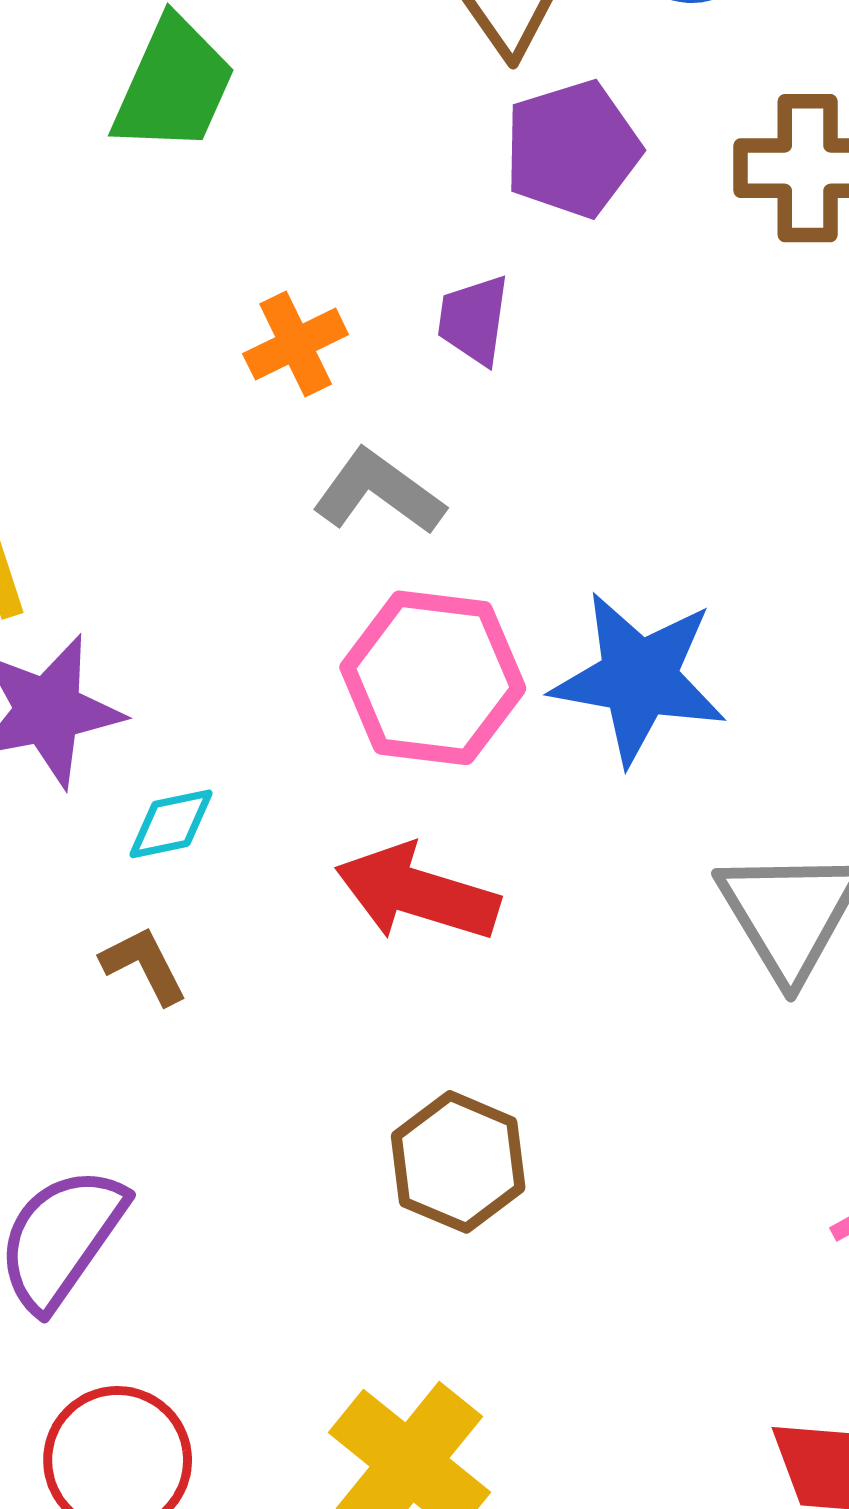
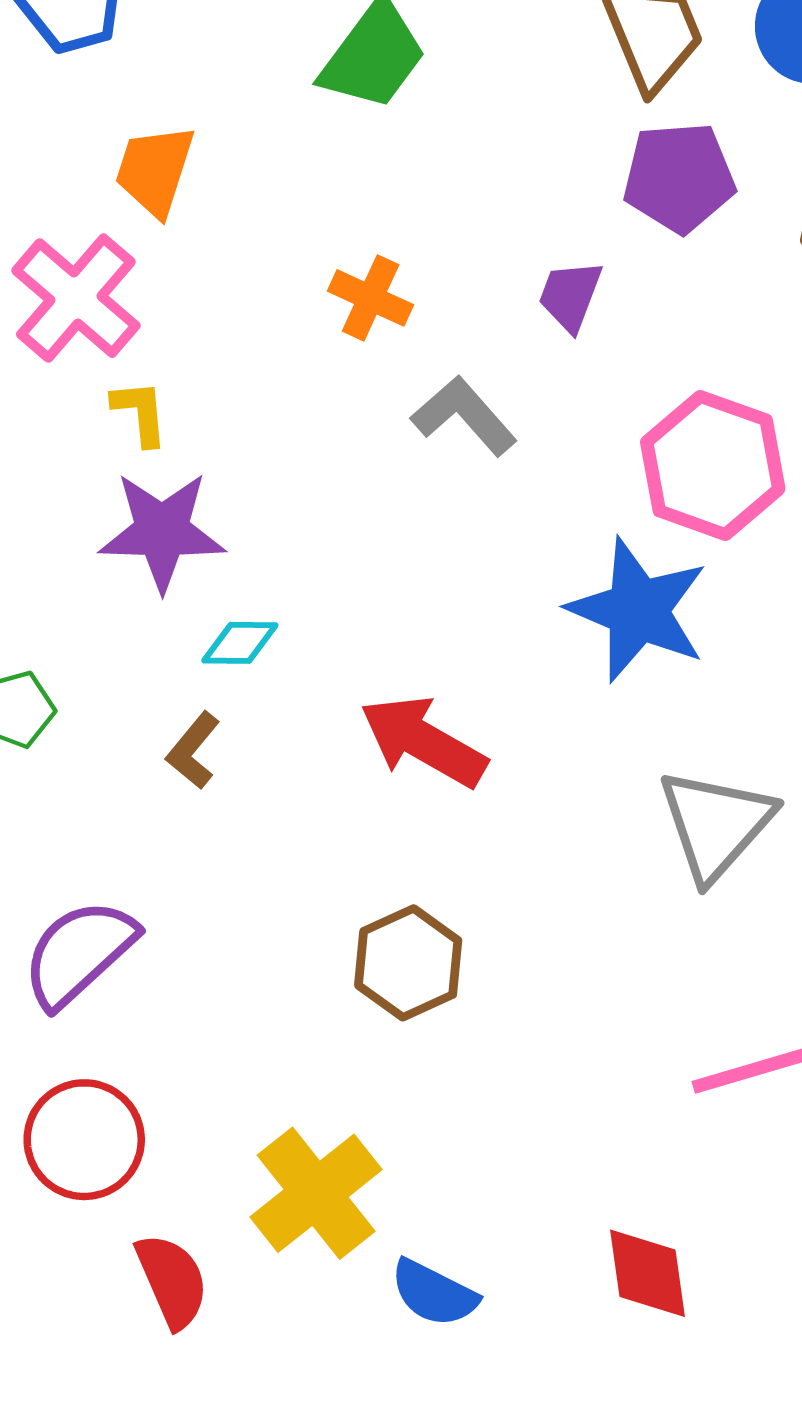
orange cross: (296, 344) -> (371, 298), moved, turned 38
pink hexagon: (433, 678) -> (713, 465), moved
brown L-shape: (144, 965) -> (193, 751), turned -126

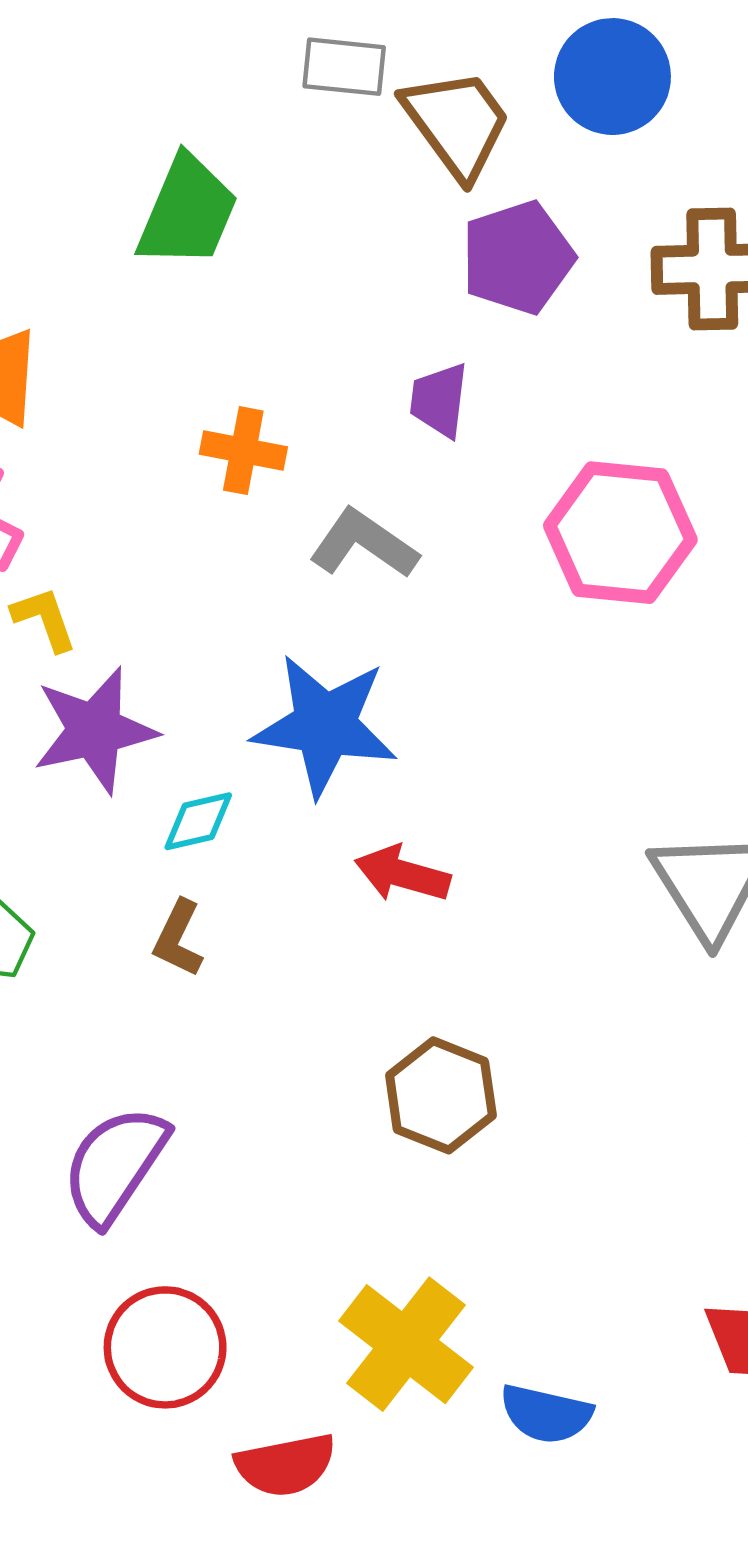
blue star: (638, 610) -> (325, 725), moved
red arrow: (423, 741) -> (402, 874), size x0.7
red semicircle: (172, 1281) -> (286, 1465), turned 116

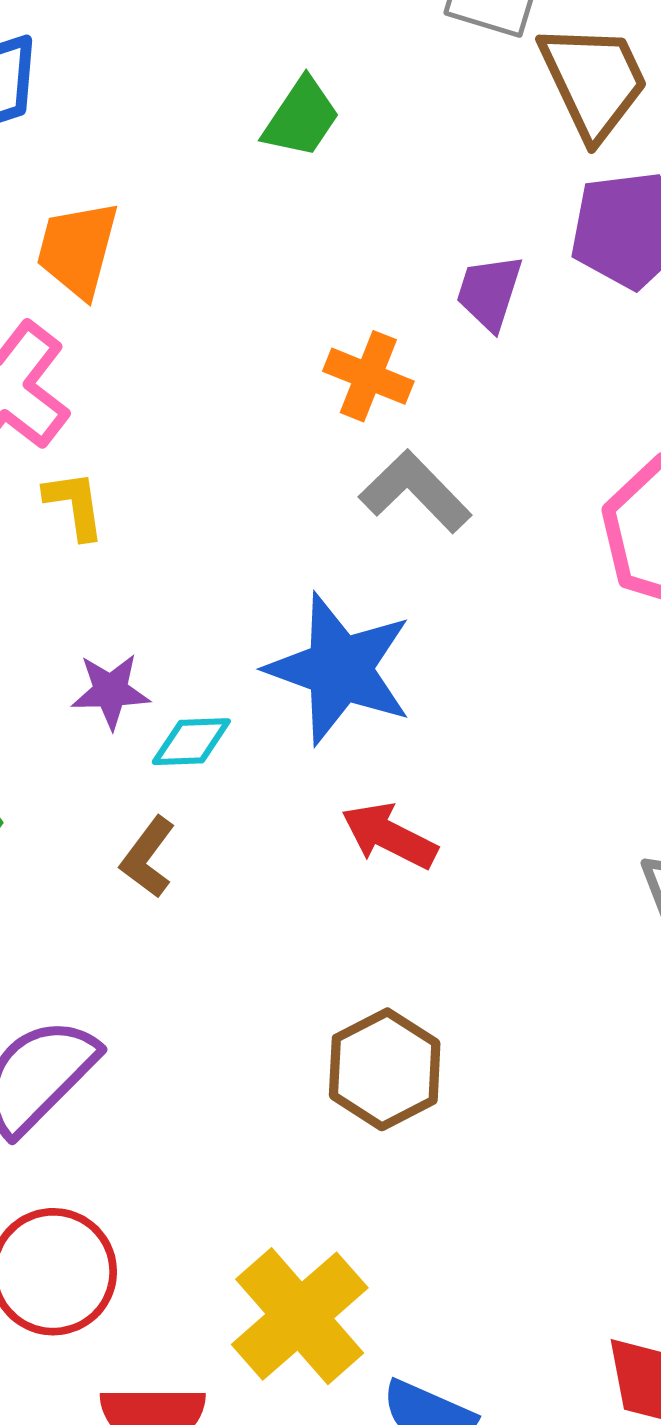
green trapezoid: (188, 212) -> (301, 118), size x0.7
purple trapezoid: (439, 400) -> (489, 292), moved
orange cross: (243, 451) -> (368, 376), moved
purple star: (95, 730) -> (111, 691), moved, size x0.6

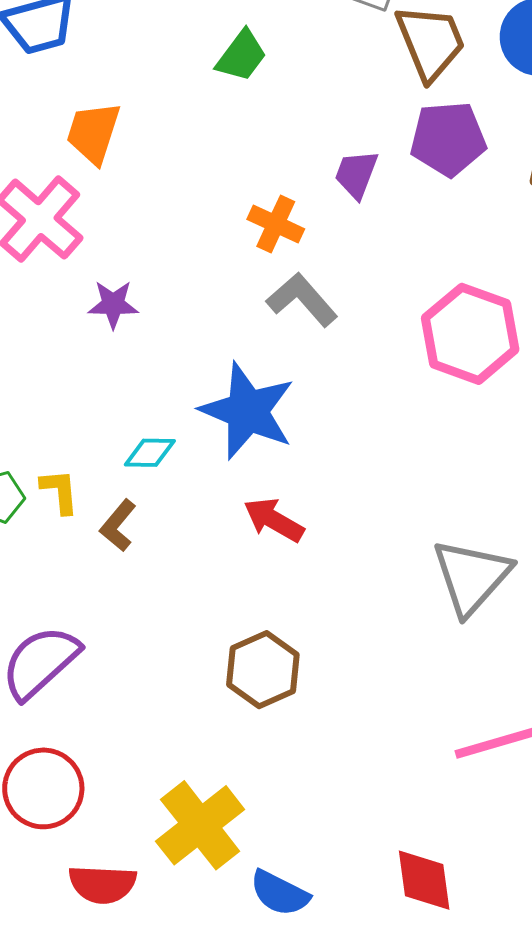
yellow L-shape: (75, 505) -> (60, 491), moved
purple star: (111, 691) -> (113, 304), moved

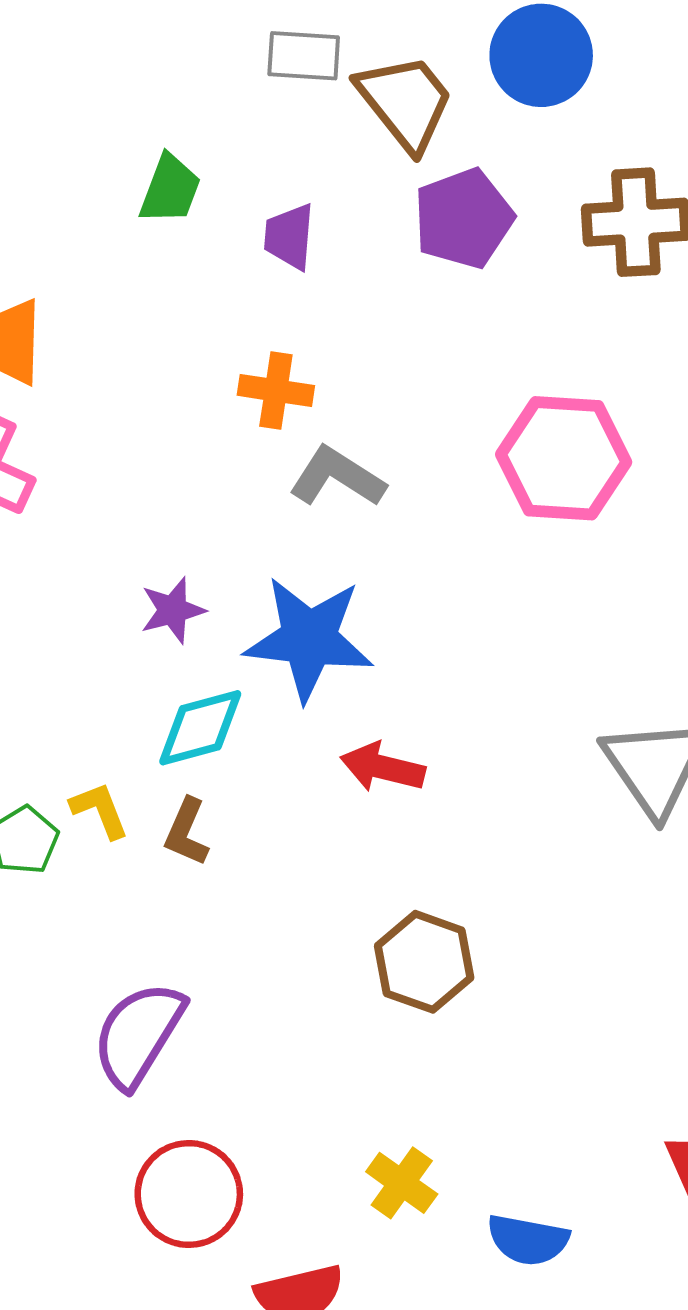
purple trapezoid: (356, 174) -> (289, 237), moved
purple star: (113, 304) -> (173, 610), moved
cyan diamond: (150, 453) -> (200, 728), size x1.4
yellow cross: (200, 825) -> (402, 1183), size x0.6

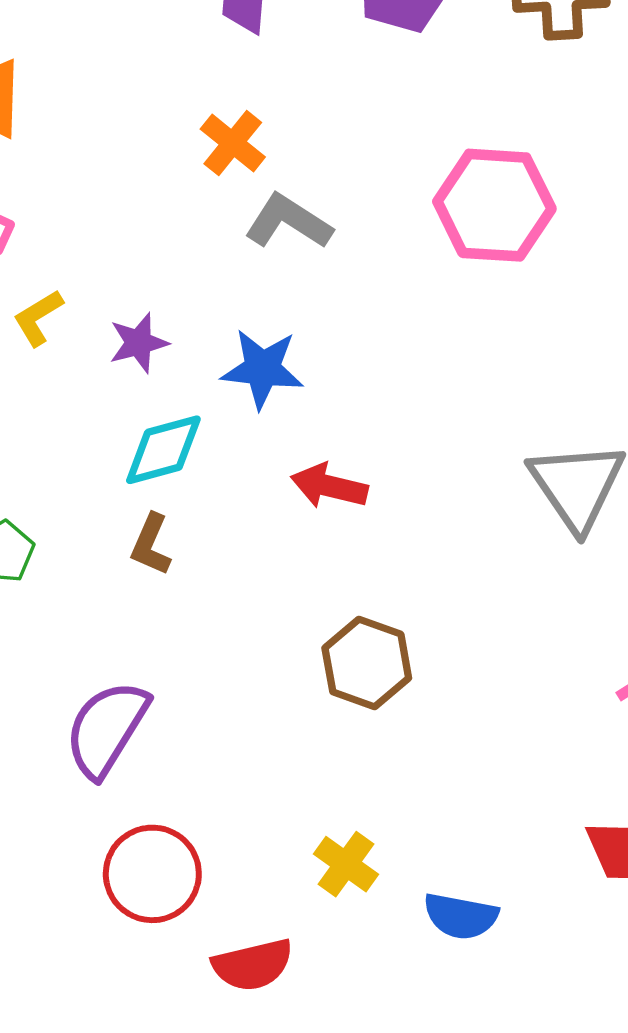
orange cross: (276, 390) -> (233, 143), turned 30
blue star: (309, 639) -> (262, 369), size x0.7
yellow L-shape: (100, 810) -> (38, 318), moved, turned -100

